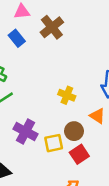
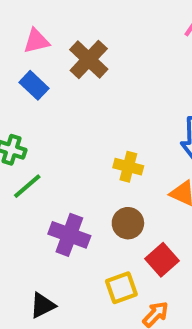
brown circle: (74, 131) -> (128, 223), moved
yellow square: (54, 143) -> (121, 288), moved

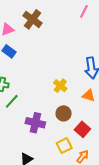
brown cross: (89, 59) -> (32, 19), moved
yellow cross: (128, 167) -> (60, 86), turned 32

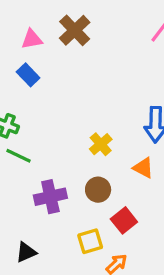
green line: (12, 101) -> (19, 156), turned 63
purple cross: (35, 123) -> (50, 197), turned -36

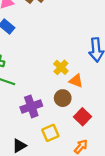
orange triangle: (143, 168) -> (76, 81), moved
yellow square: (90, 241) -> (50, 133), moved

